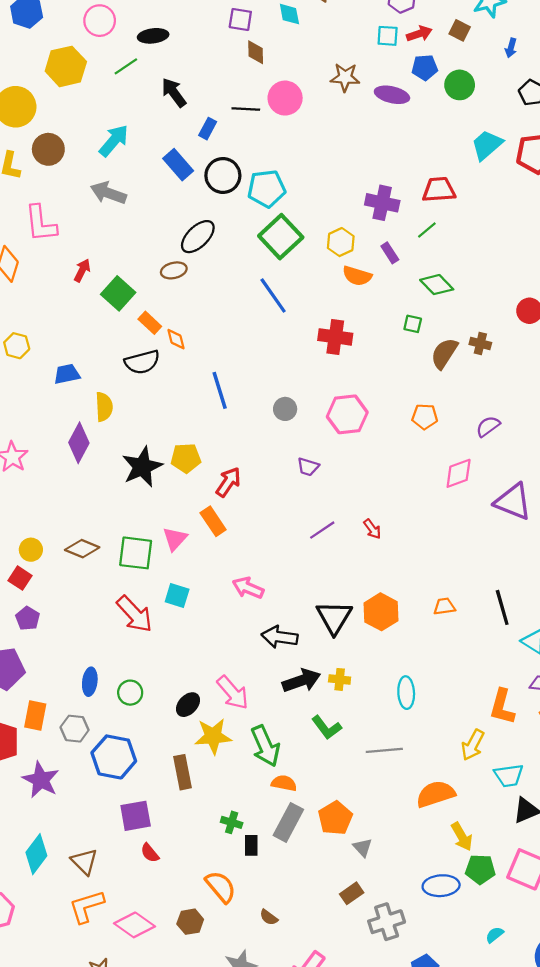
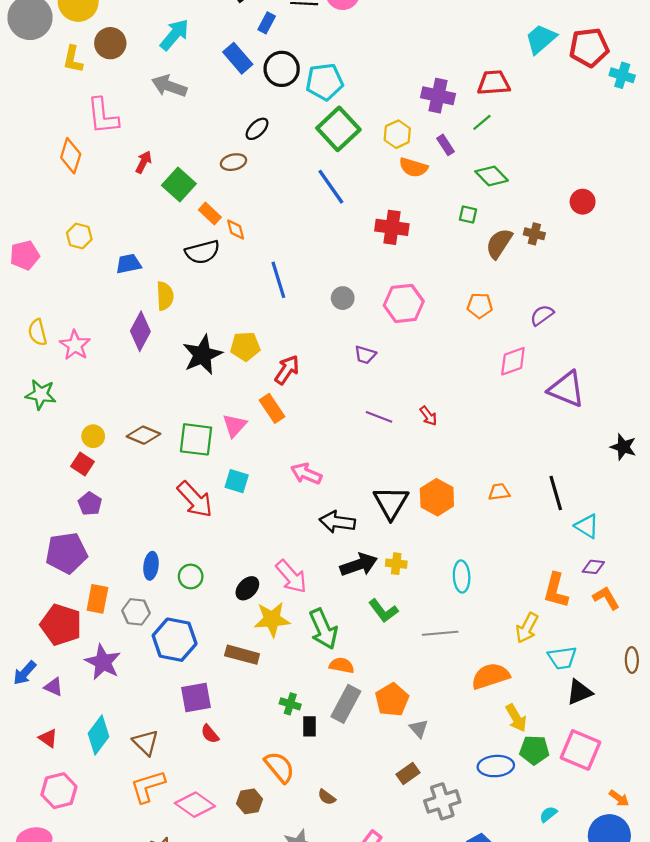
black ellipse: (198, 237) -> (257, 129), size x0.7
purple line: (322, 530) -> (379, 417), turned 55
brown rectangle: (183, 772) -> (242, 655), turned -64

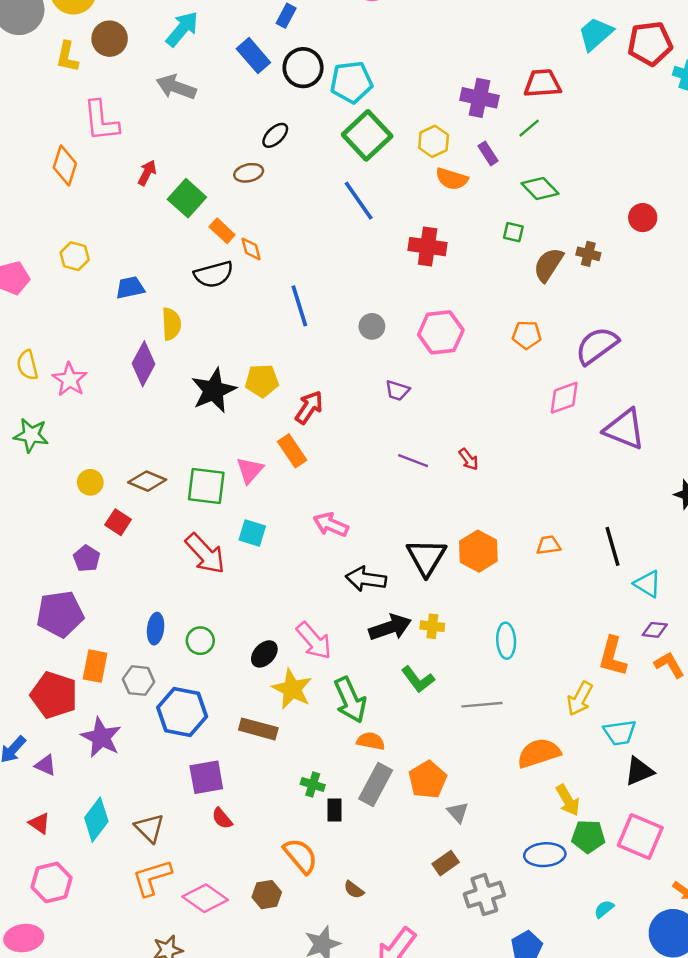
purple semicircle: (542, 315) -> (597, 346), size x1.6
red square: (82, 464) -> (118, 522), moved
yellow star: (272, 619) -> (292, 689), turned 30

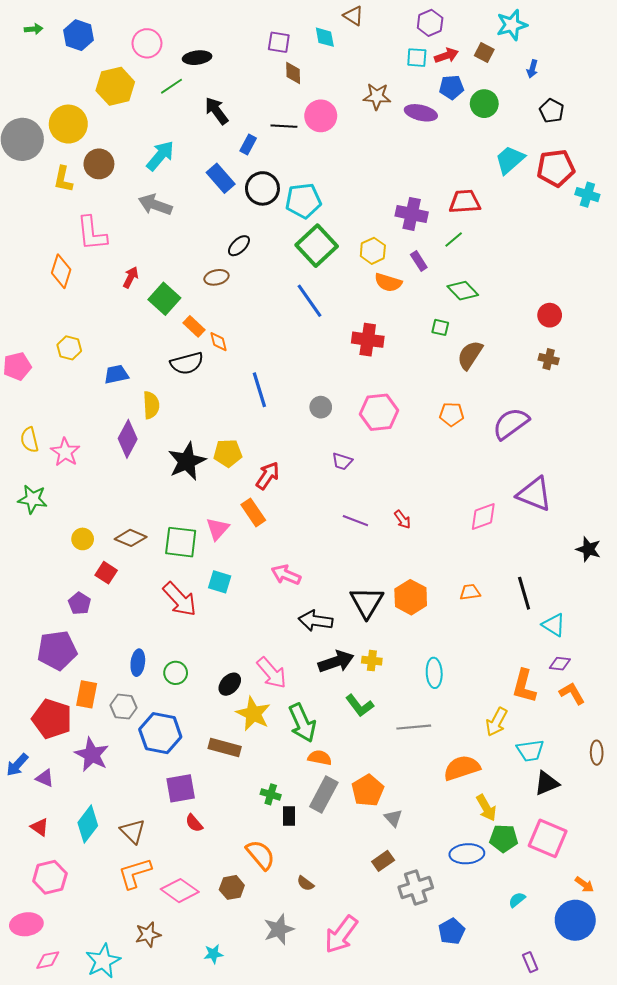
brown cross: (588, 254) -> (549, 359), moved
pink diamond: (564, 398) -> (483, 516), moved

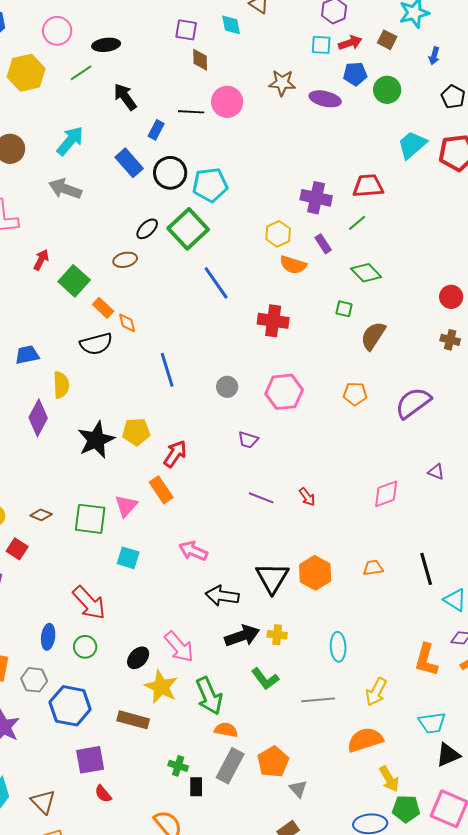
green square: (317, 246) -> (188, 229), moved
purple triangle: (534, 494) -> (436, 472), size x0.5
brown diamond: (131, 538) -> (41, 515), size x0.7
red arrow: (180, 599) -> (89, 603), moved
yellow arrow: (497, 722) -> (376, 692), moved

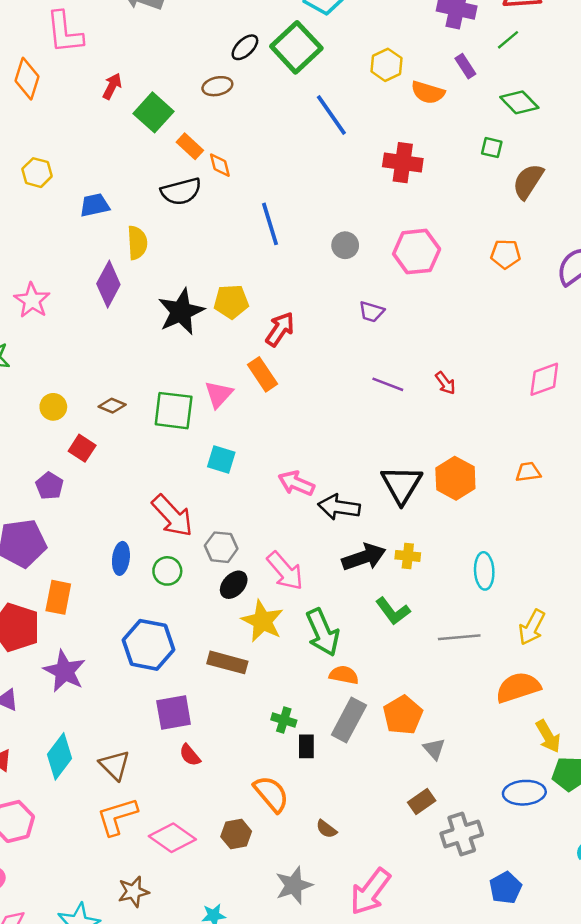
yellow hexagon: (278, 234) -> (387, 65), moved
pink arrow: (193, 551) -> (296, 483), moved
gray hexagon: (34, 680) -> (221, 547), moved

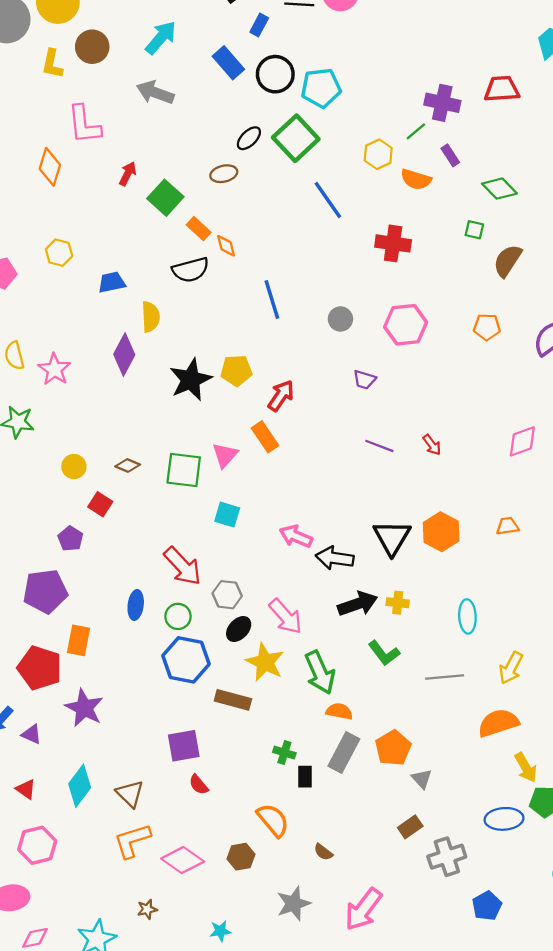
green line: (508, 40) -> (416, 131), moved
blue hexagon: (148, 645) -> (186, 660), moved
brown star: (133, 892) -> (147, 909), size x0.7

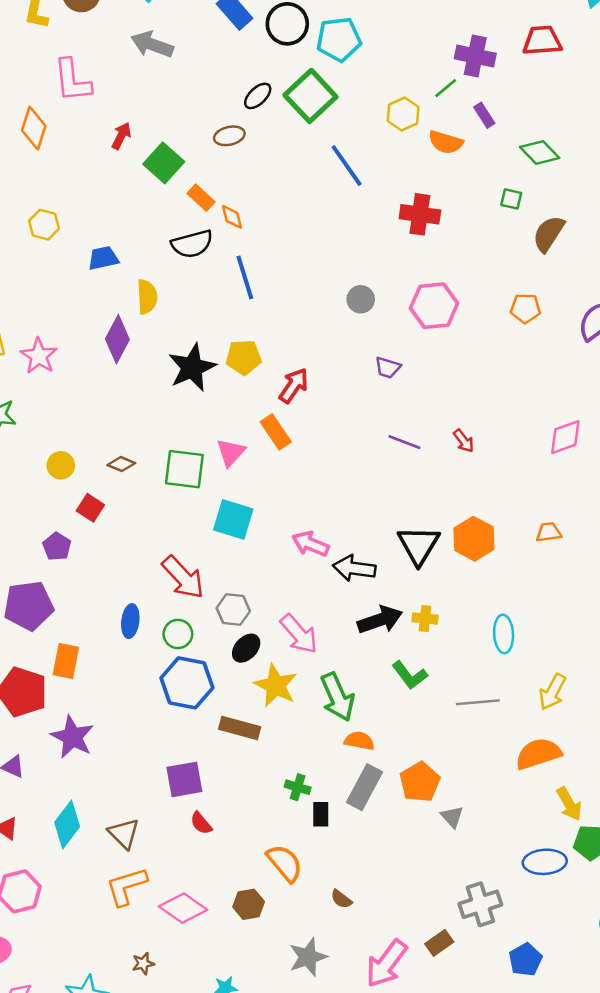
blue line: (272, 300) -> (245, 277), moved
cyan square: (227, 515) -> (233, 519), size x1.4
brown rectangle: (410, 827) -> (439, 943), moved

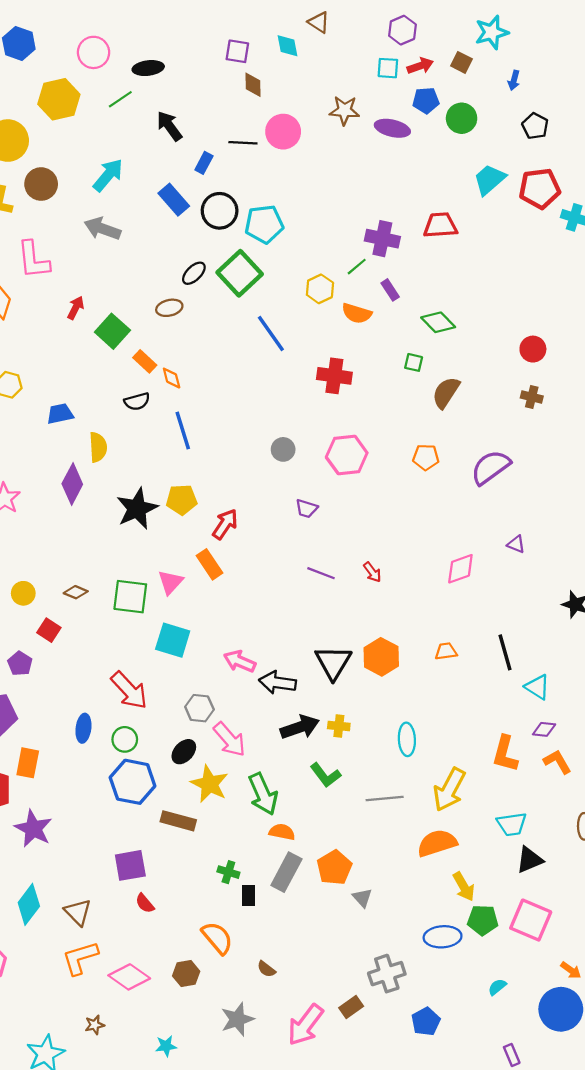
black semicircle: (192, 244) -> (137, 401), size x0.7
gray hexagon: (233, 610) -> (199, 708), moved
yellow arrow: (552, 692) -> (449, 790), size x1.4

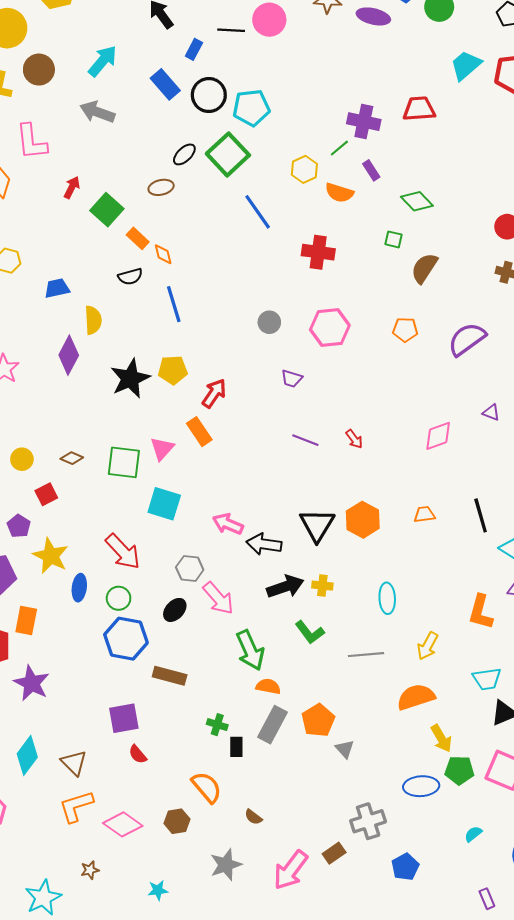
red square: (49, 630) -> (46, 494), turned 30
yellow star: (209, 784) -> (51, 556), moved
yellow arrow: (449, 790) -> (428, 646), size x0.7

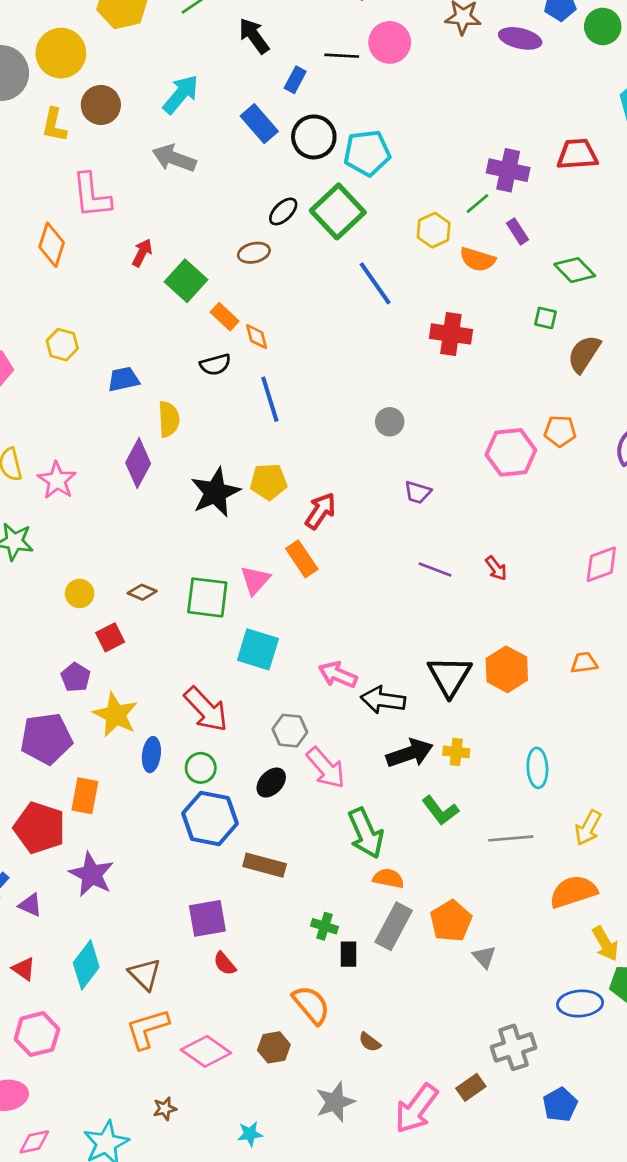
pink hexagon: (330, 328) -> (511, 452), moved

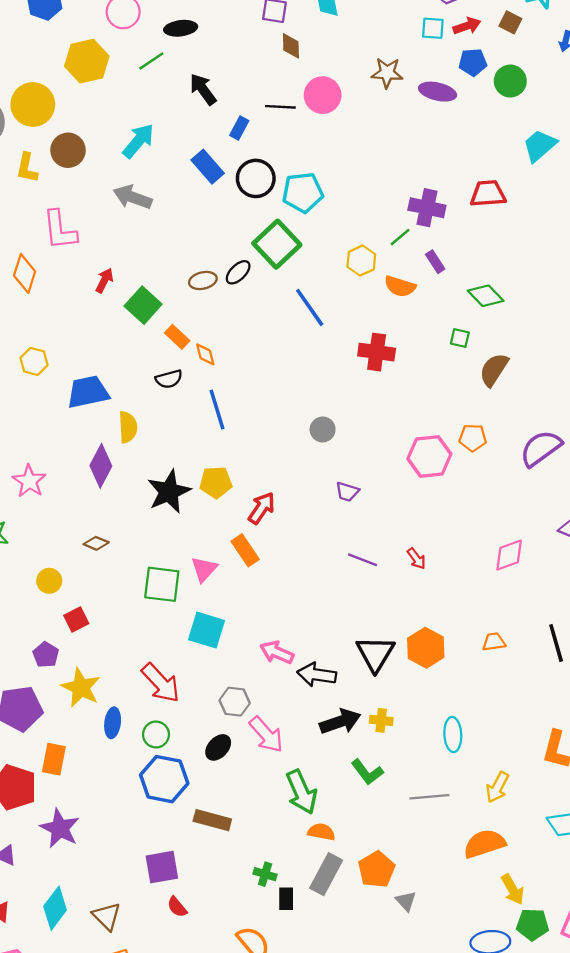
black ellipse: (283, 211) -> (238, 272), moved
blue trapezoid: (123, 379) -> (88, 392), size x1.5
brown diamond: (142, 592) -> (96, 543), moved

